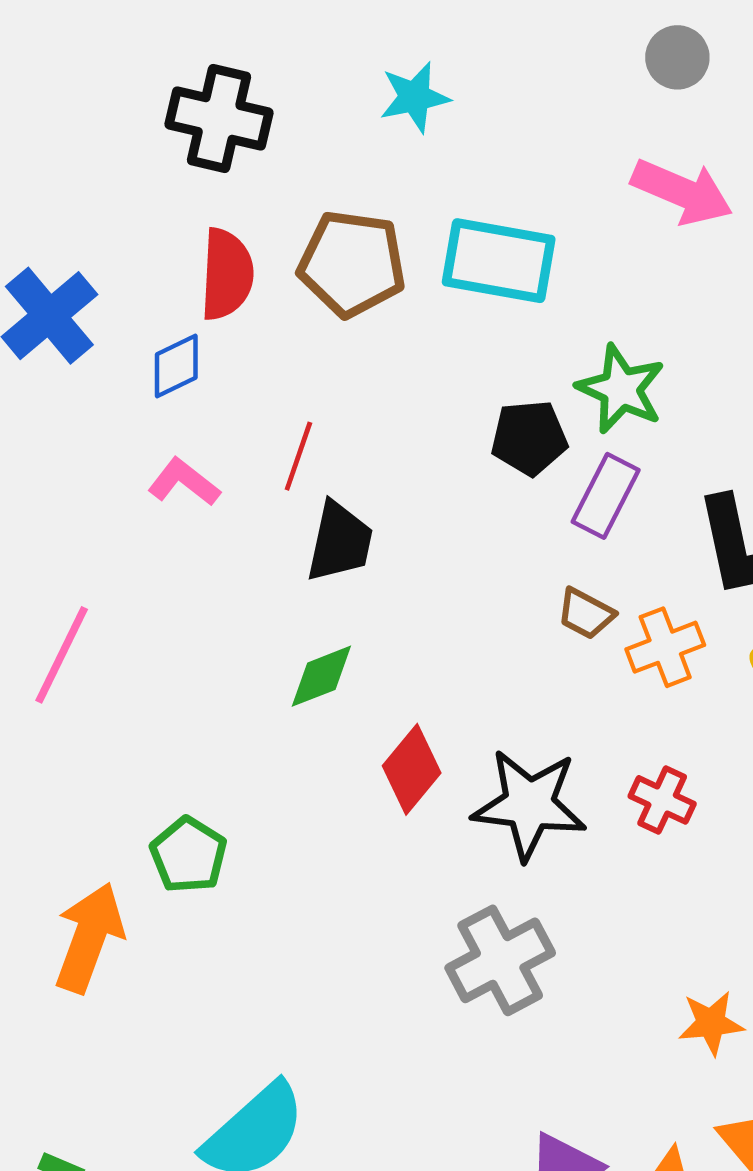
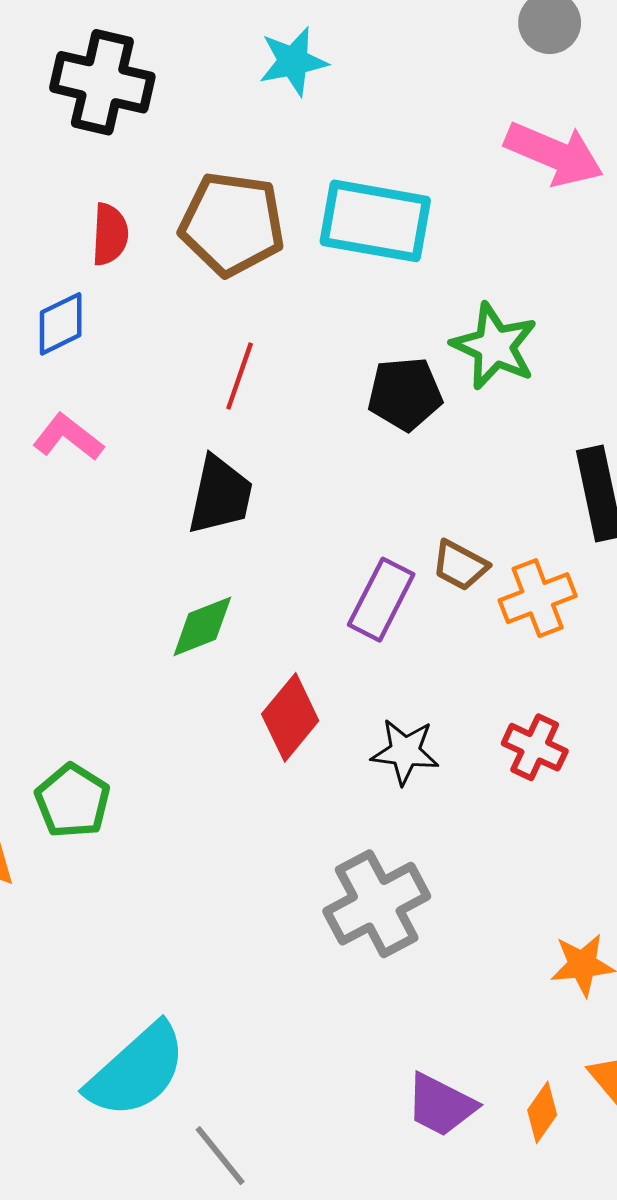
red semicircle: (227, 274) -> (110, 234), size x0.7
red line: (298, 456) -> (240, 376), moved
purple rectangle: (606, 496) -> (381, 600), moved
black star: (529, 805) -> (405, 752), size x0.6

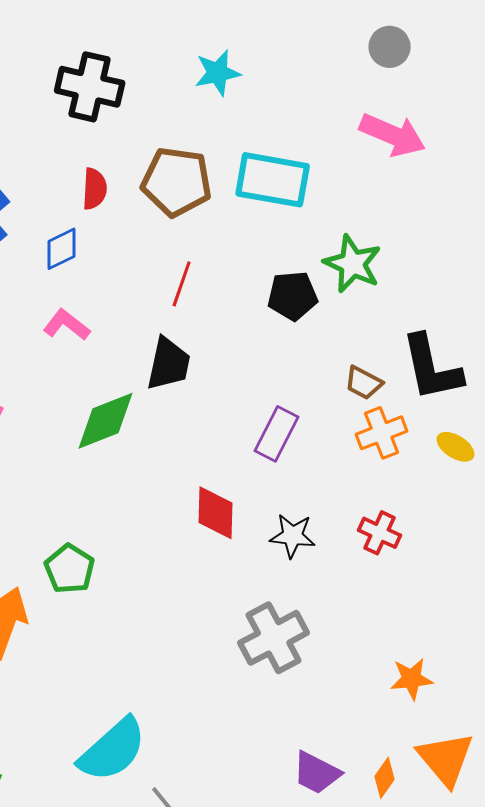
brown trapezoid: (460, 565) -> (364, 383), moved
green diamond: (202, 626) -> (106, 421), moved, size x1.4
red diamond: (290, 717) -> (216, 513), turned -38

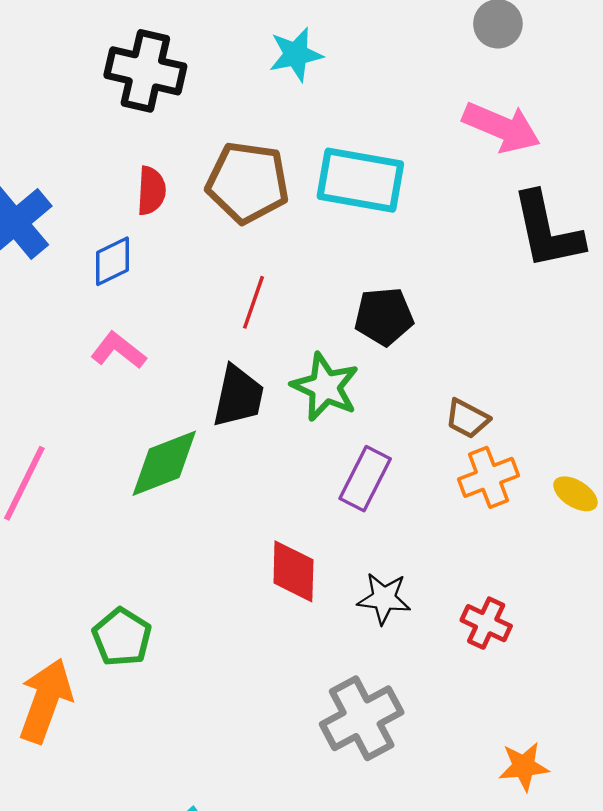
green star: (353, 264) -> (325, 387), moved
black L-shape: (432, 368) -> (547, 231), moved
red cross: (380, 533) -> (486, 623), moved

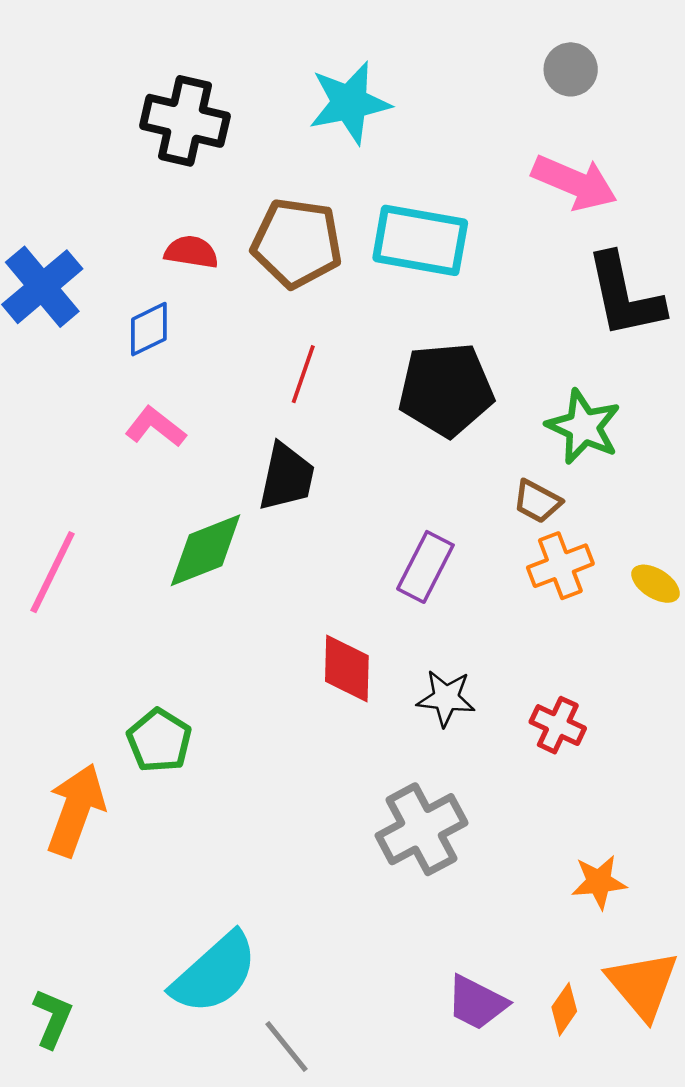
cyan star: (296, 54) -> (350, 103), size x1.4
red semicircle: (151, 191) -> (191, 252), turned -84
black pentagon: (384, 316) -> (446, 390), size x1.5
green star: (325, 387) -> (584, 427), moved

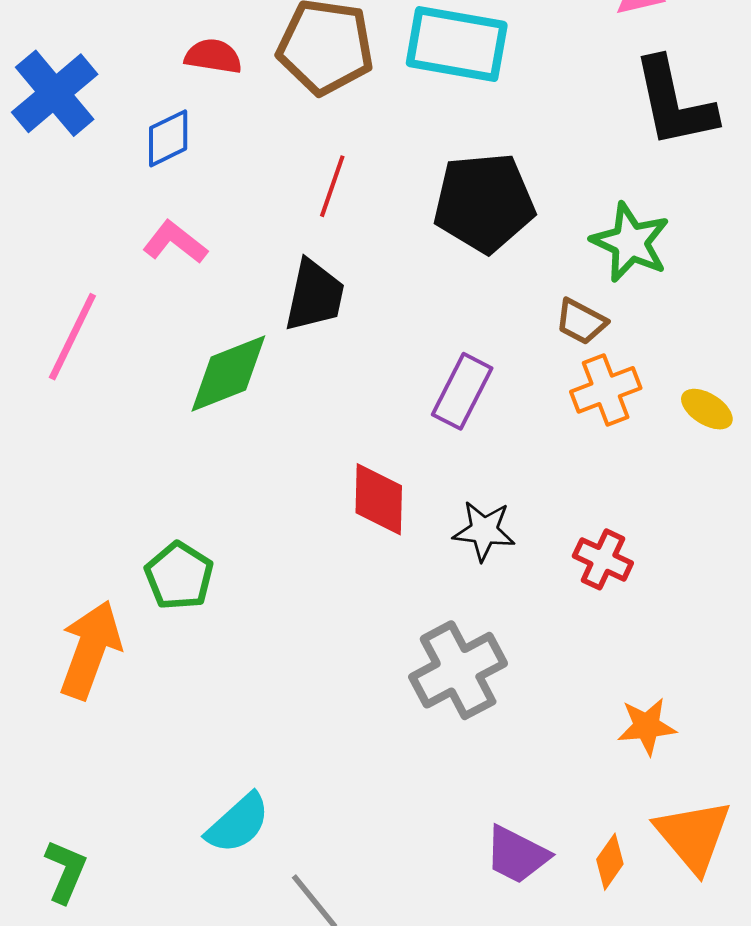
pink line: (53, 572) -> (72, 337), moved
cyan semicircle: (215, 973) -> (238, 823), size x0.7

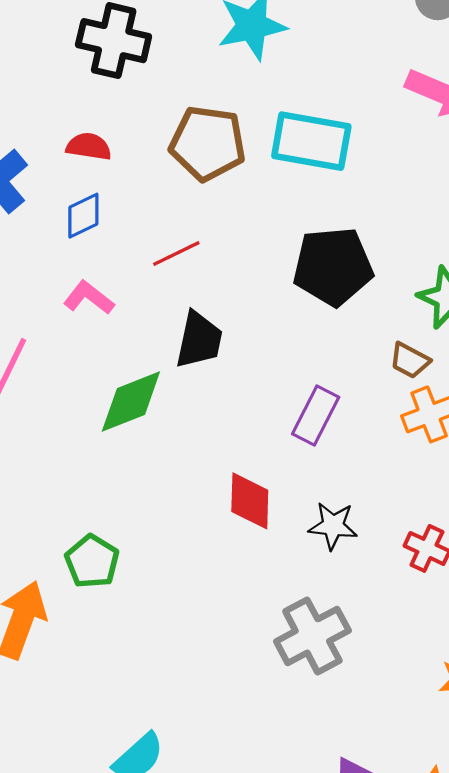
red semicircle: (213, 56) -> (89, 146), moved
red line: (332, 186) -> (176, 253), moved, turned 45

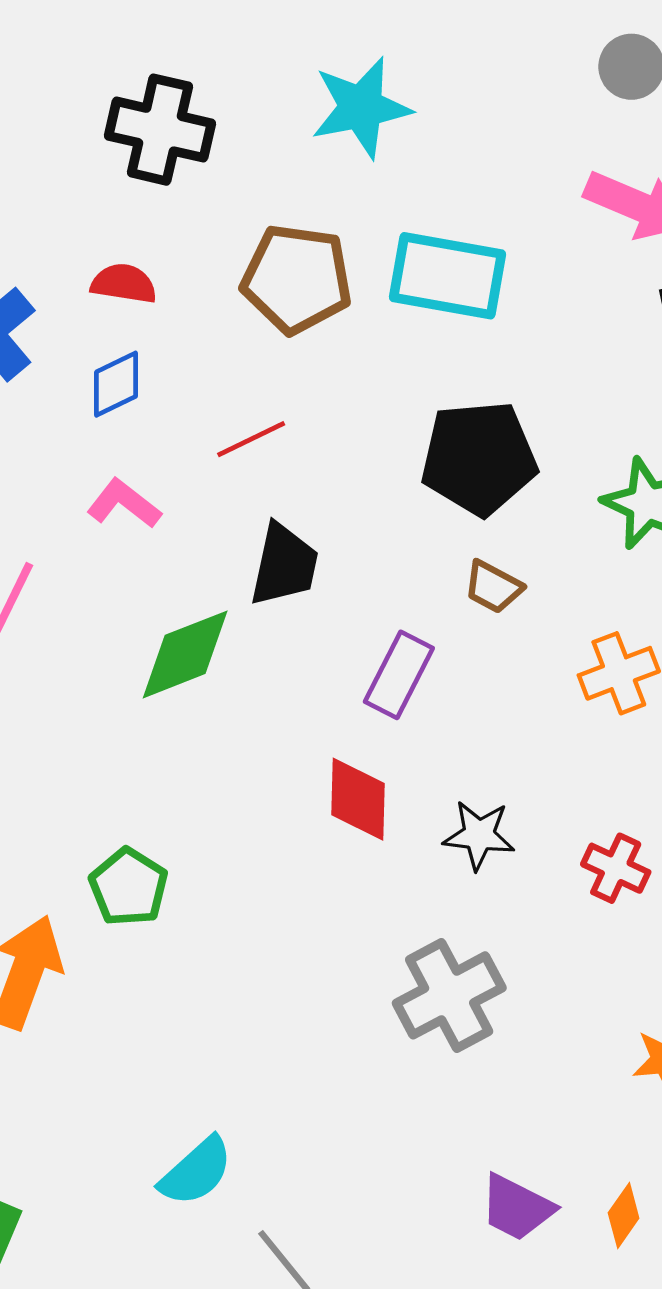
brown trapezoid: (410, 360) -> (493, 587), moved
purple rectangle: (316, 416) -> (399, 675), moved

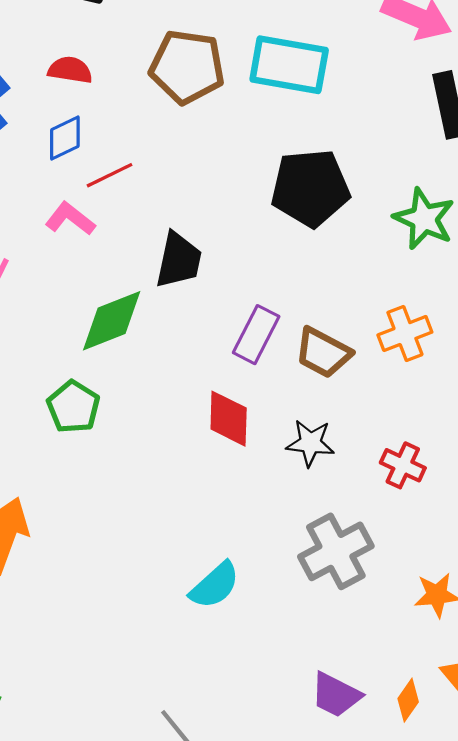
red line: (251, 439) -> (109, 175), moved
brown trapezoid: (493, 587) -> (323, 353), moved, size x1.4
green pentagon: (129, 887) -> (73, 407), moved
gray cross: (449, 995) -> (336, 551), moved
cyan semicircle: (196, 1171) -> (215, 585), moved

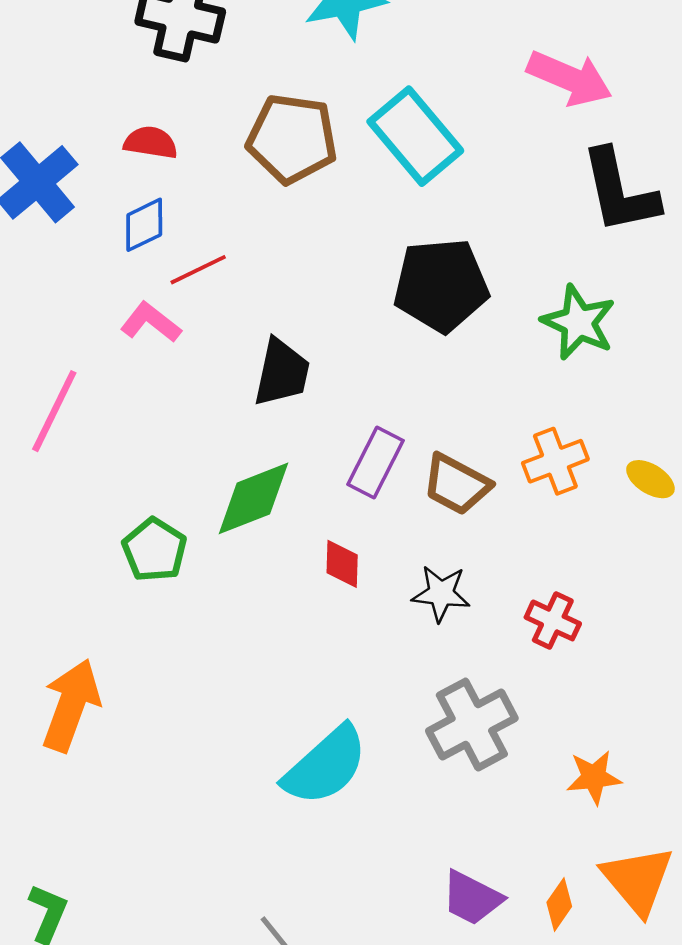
cyan rectangle: (289, 65) -> (415, 136), turned 40
green diamond: (112, 321) -> (253, 498), moved
red diamond: (229, 419) -> (342, 564), size x0.7
cyan semicircle: (215, 585) -> (325, 766), size x1.4

